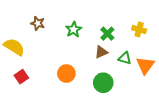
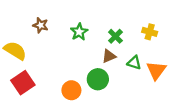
orange circle: (66, 74) -> (71, 90), moved
red square: (21, 77) -> (23, 83), size x1.5
green circle: (103, 83) -> (98, 79), moved

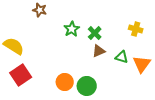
brown star: (41, 25) -> (40, 10), moved
green cross: (115, 36) -> (95, 33), moved
green circle: (98, 79) -> (87, 86), moved

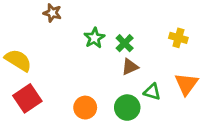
green triangle: (122, 57) -> (152, 92), moved
green circle: (87, 86) -> (127, 108), moved

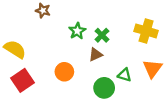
yellow cross: (178, 38) -> (146, 31), size x1.5
brown triangle: (130, 67) -> (96, 55), moved
orange circle: (85, 108) -> (64, 72), moved

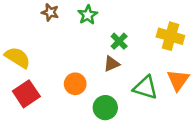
green star: (77, 31) -> (88, 15), moved
green triangle: (125, 75) -> (145, 88), size x1.5
green circle: (104, 88) -> (105, 108), moved

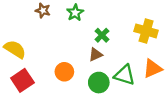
orange triangle: (178, 80) -> (153, 69), turned 30
green circle: (105, 108) -> (99, 83), moved

